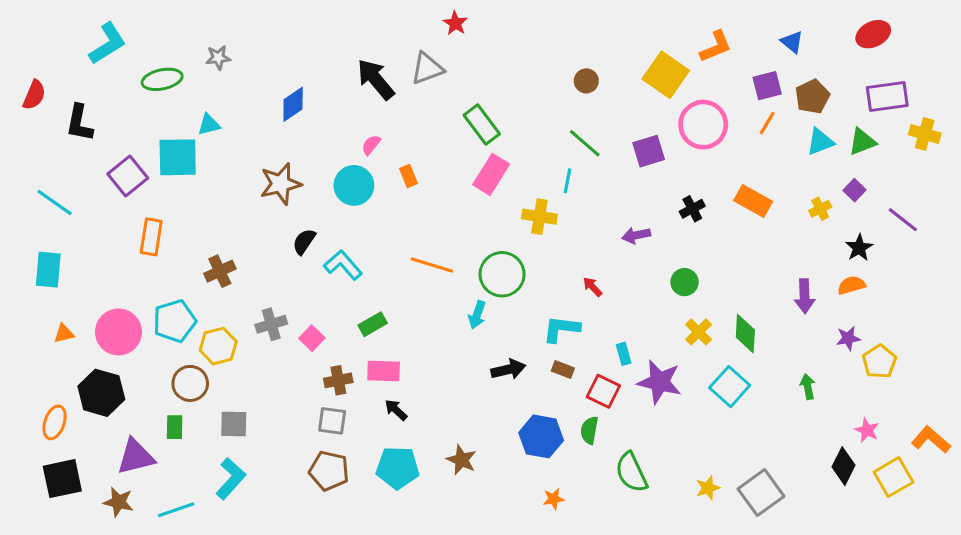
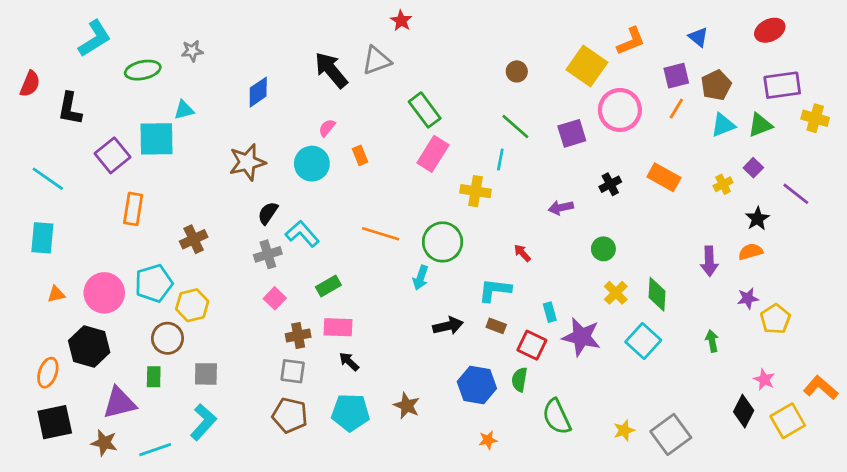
gray cross: (271, 324) -> (268, 254), moved

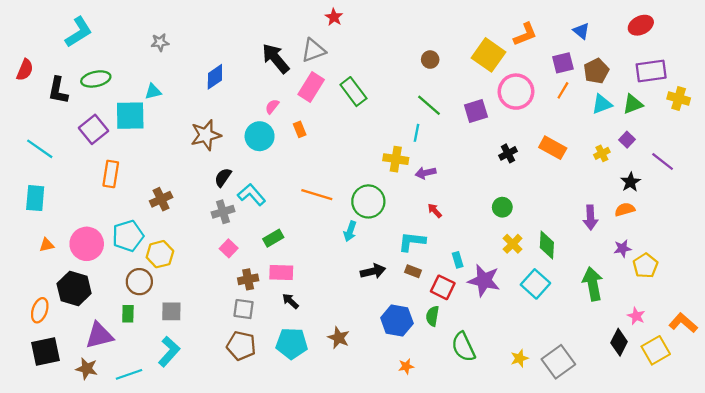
green ellipse: (143, 70) -> (96, 79), moved
pink rectangle: (433, 154) -> (311, 87), moved
purple arrow: (561, 208) -> (426, 173), moved
green arrow: (712, 341) -> (593, 284), size x1.8

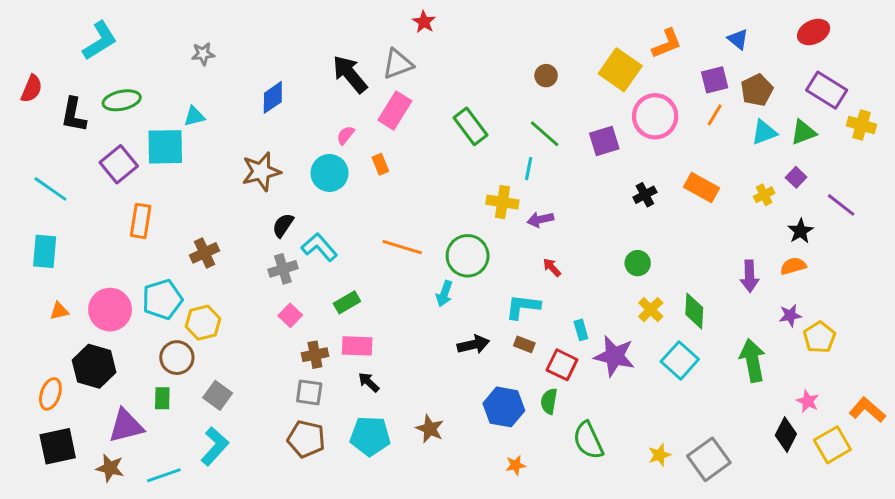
purple rectangle: (651, 71) -> (827, 90), turned 40
green rectangle: (353, 92) -> (470, 126), moved
gray square: (171, 311) -> (218, 395), turned 35

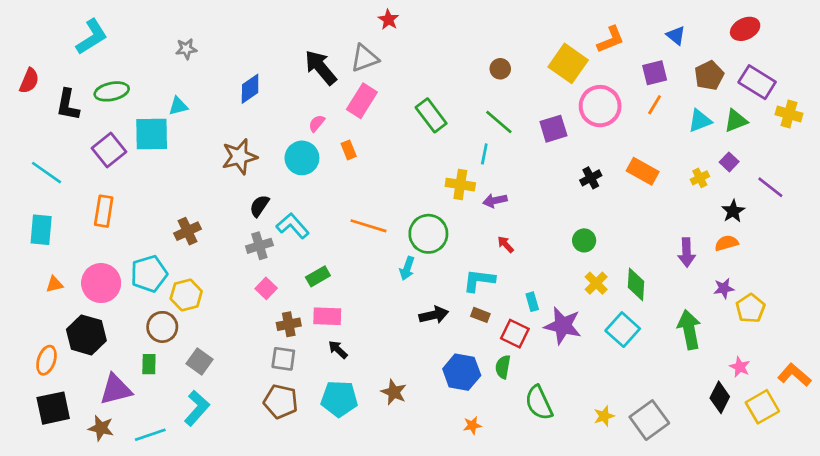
brown pentagon: (757, 90) -> (709, 75), moved
orange rectangle: (141, 221) -> (104, 211), moved

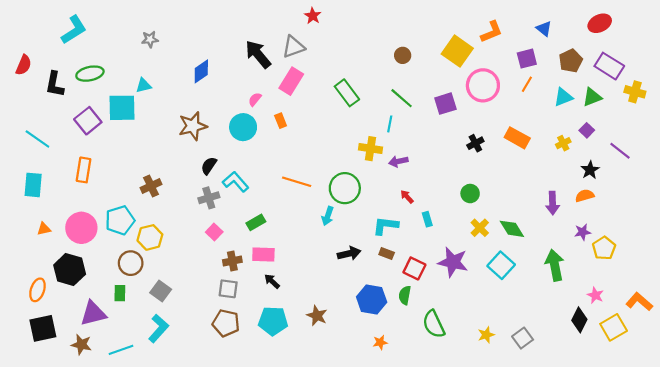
green diamond: (636, 284) -> (512, 229), turned -35
cyan rectangle: (532, 302) -> (427, 219), moved
gray square: (649, 420) -> (523, 338), size x0.7

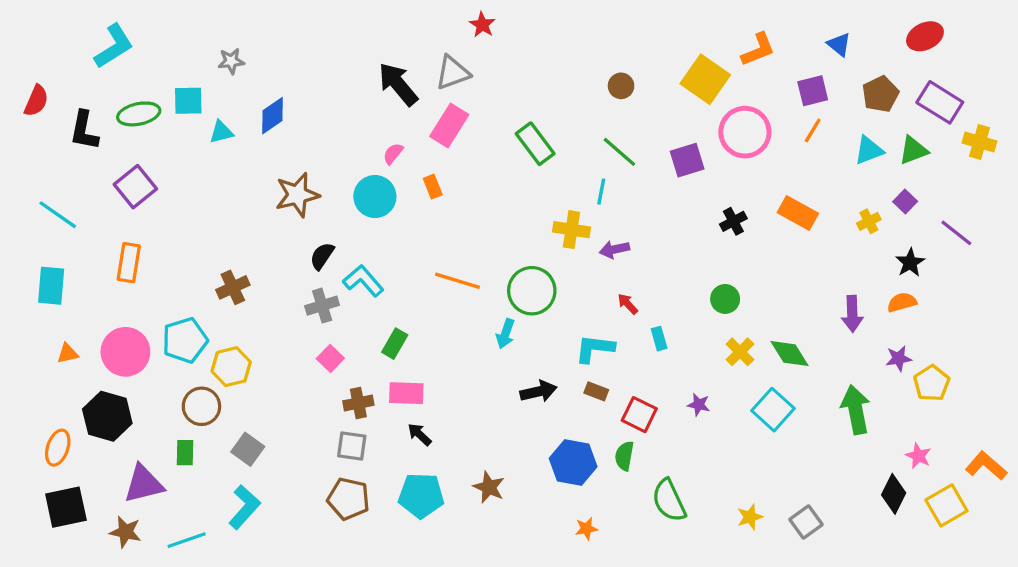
blue diamond: (201, 71) -> (272, 116), moved
cyan square: (122, 108) -> (188, 101), moved, size x0.7
green rectangle: (256, 222) -> (395, 344), turned -30
purple star: (453, 262) -> (699, 405), size x0.5

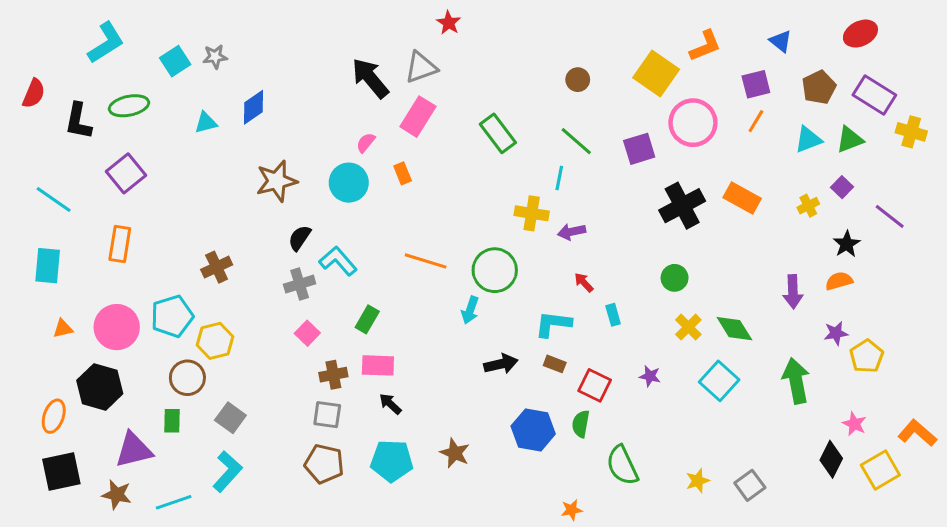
cyan square: (188, 101) -> (175, 61), moved, turned -32
black cross: (733, 221) -> (682, 206), size x1.8
orange star: (586, 529) -> (572, 510), moved

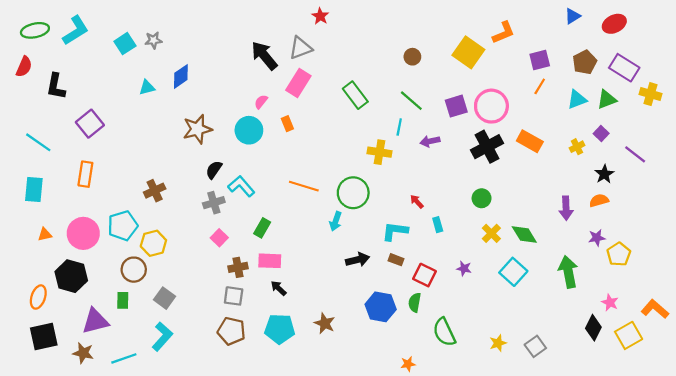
blue triangle: (781, 41) -> (573, 16), moved, turned 49
green ellipse: (129, 106) -> (35, 30), moved
pink circle: (693, 123) -> (491, 106), moved
purple arrow: (572, 232) -> (430, 141), moved

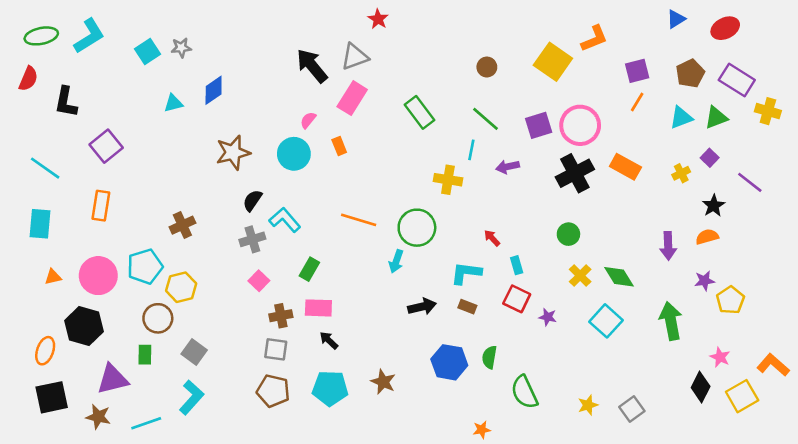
red square: (424, 275) -> (517, 299), moved

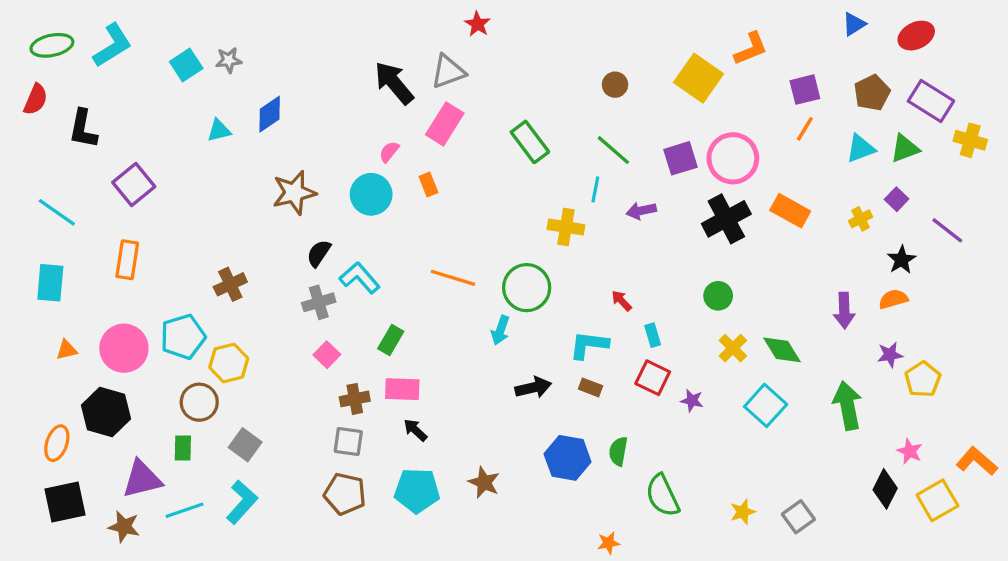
cyan line: (146, 423) -> (185, 510), moved

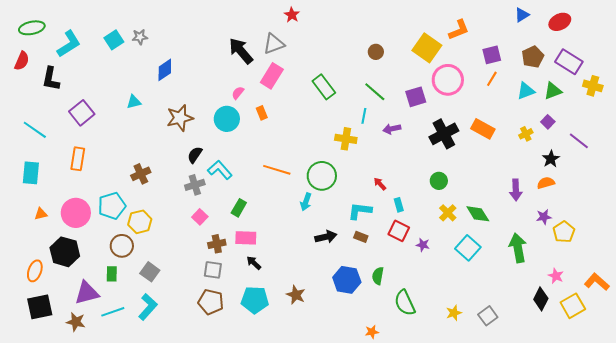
cyan L-shape: (112, 45) -> (69, 44), moved
cyan triangle: (219, 130) -> (134, 102), moved
pink circle: (733, 158) -> (448, 80), moved

